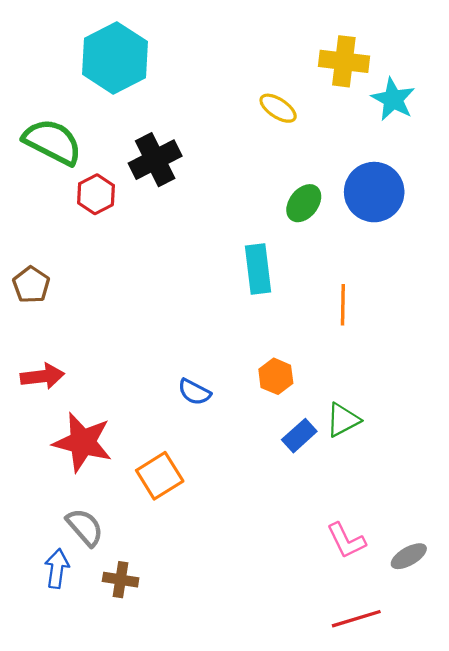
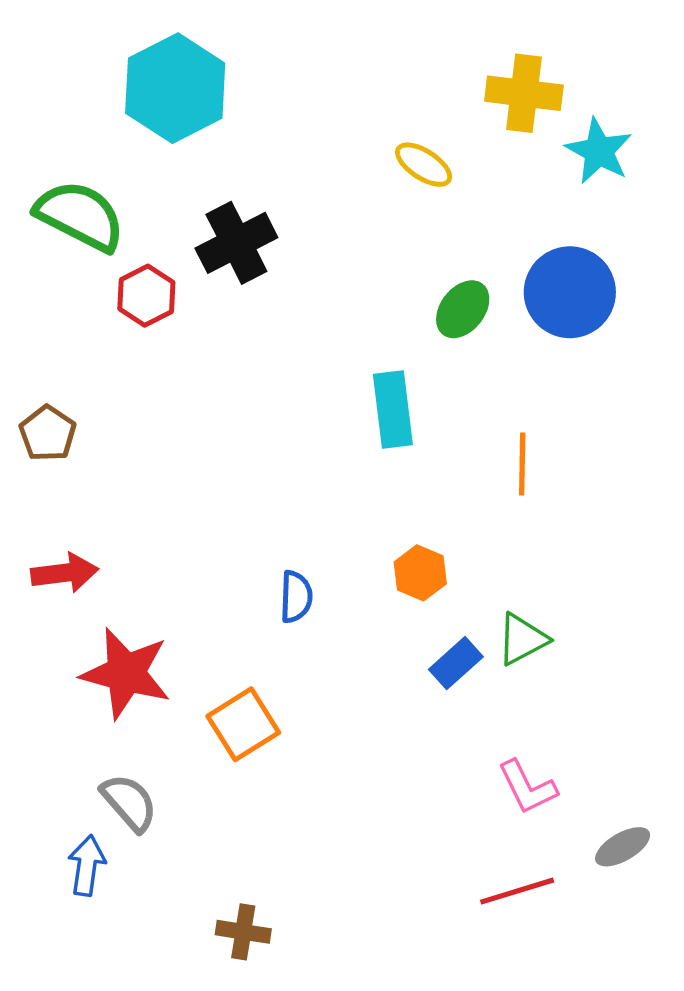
blue semicircle: (194, 392) -> (296, 597), turned -116
pink L-shape: (346, 541) -> (527, 787), moved
brown cross: (121, 580) -> (243, 932), moved
red line: (356, 619) -> (517, 891), moved

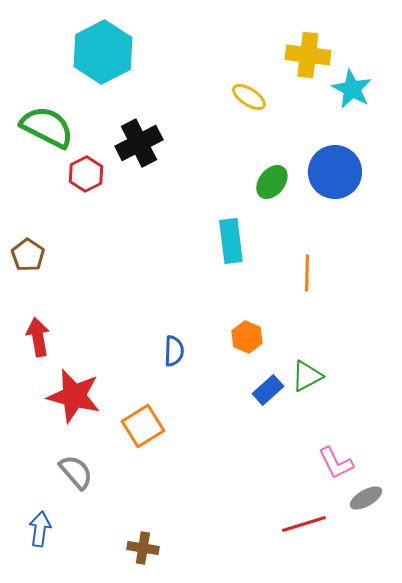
red arrow: (65, 573) -> (38, 337), turned -93
pink L-shape: (527, 787) -> (336, 463), moved
blue arrow: (87, 865) -> (40, 529), moved

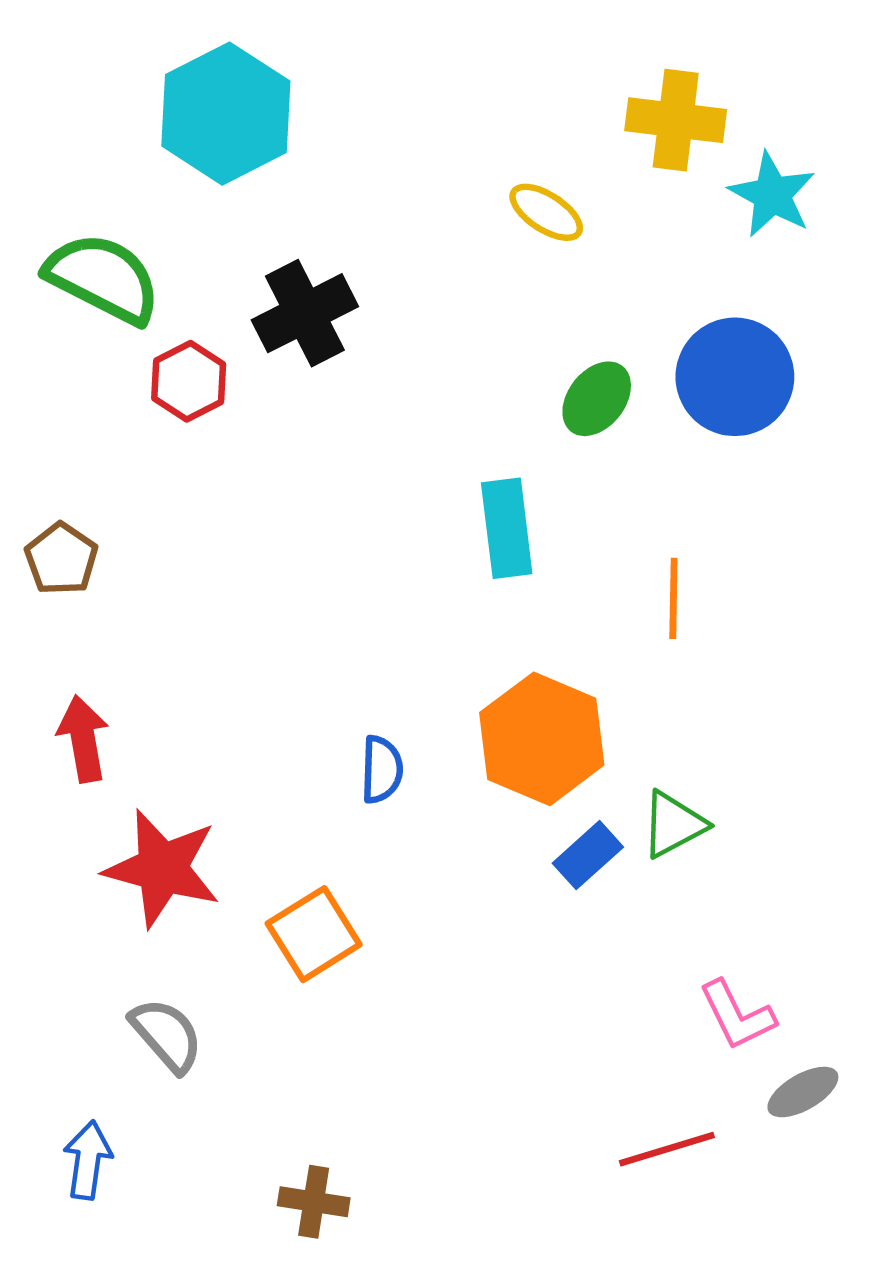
orange hexagon: (247, 337) -> (542, 739), size x1.8

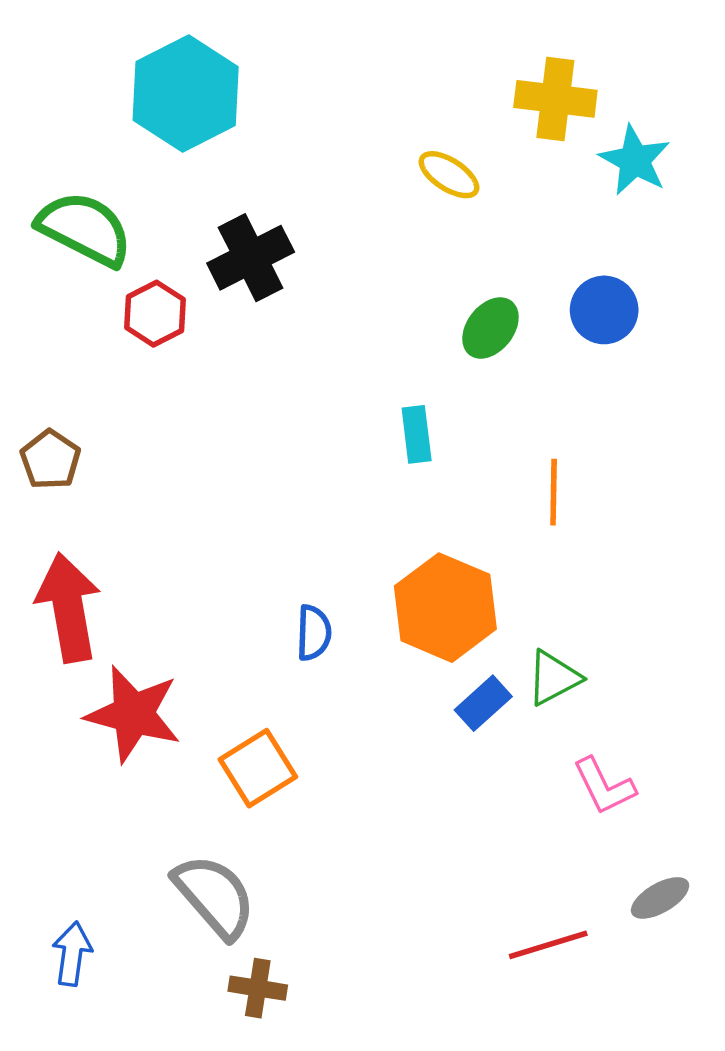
blue circle: (735, 377) -> (604, 310), size x0.7
cyan rectangle: (507, 528) -> (417, 434), size x0.7
red arrow: (83, 739) -> (68, 608), size x1.5
pink L-shape: (737, 1015) -> (604, 786), moved
gray semicircle: (167, 1035) -> (215, 896), moved, size x1.4

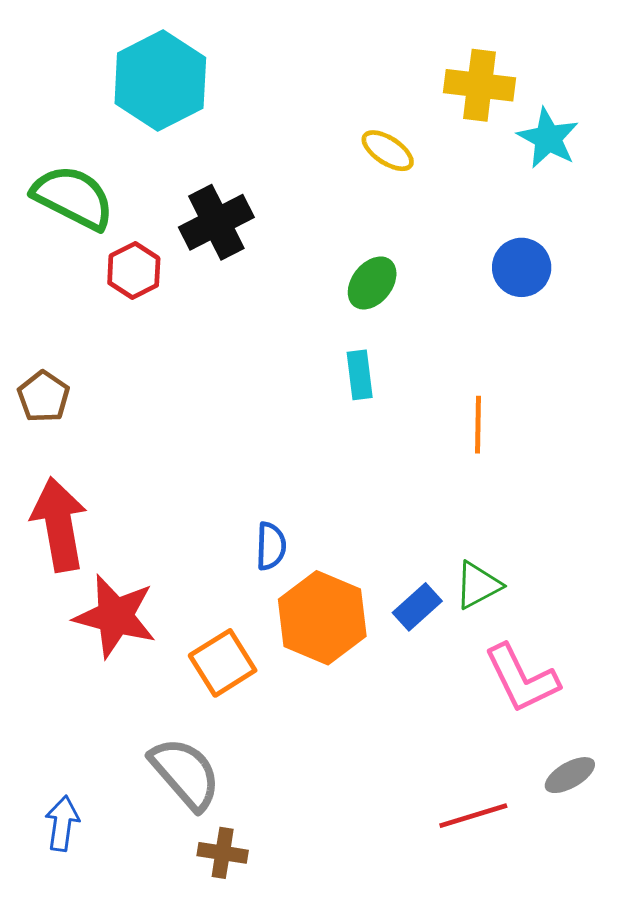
green ellipse: (490, 328) -> (372, 283), moved
orange hexagon: (445, 608) -> (322, 618), moved
pink L-shape: (604, 786) -> (522, 679), size x1.4

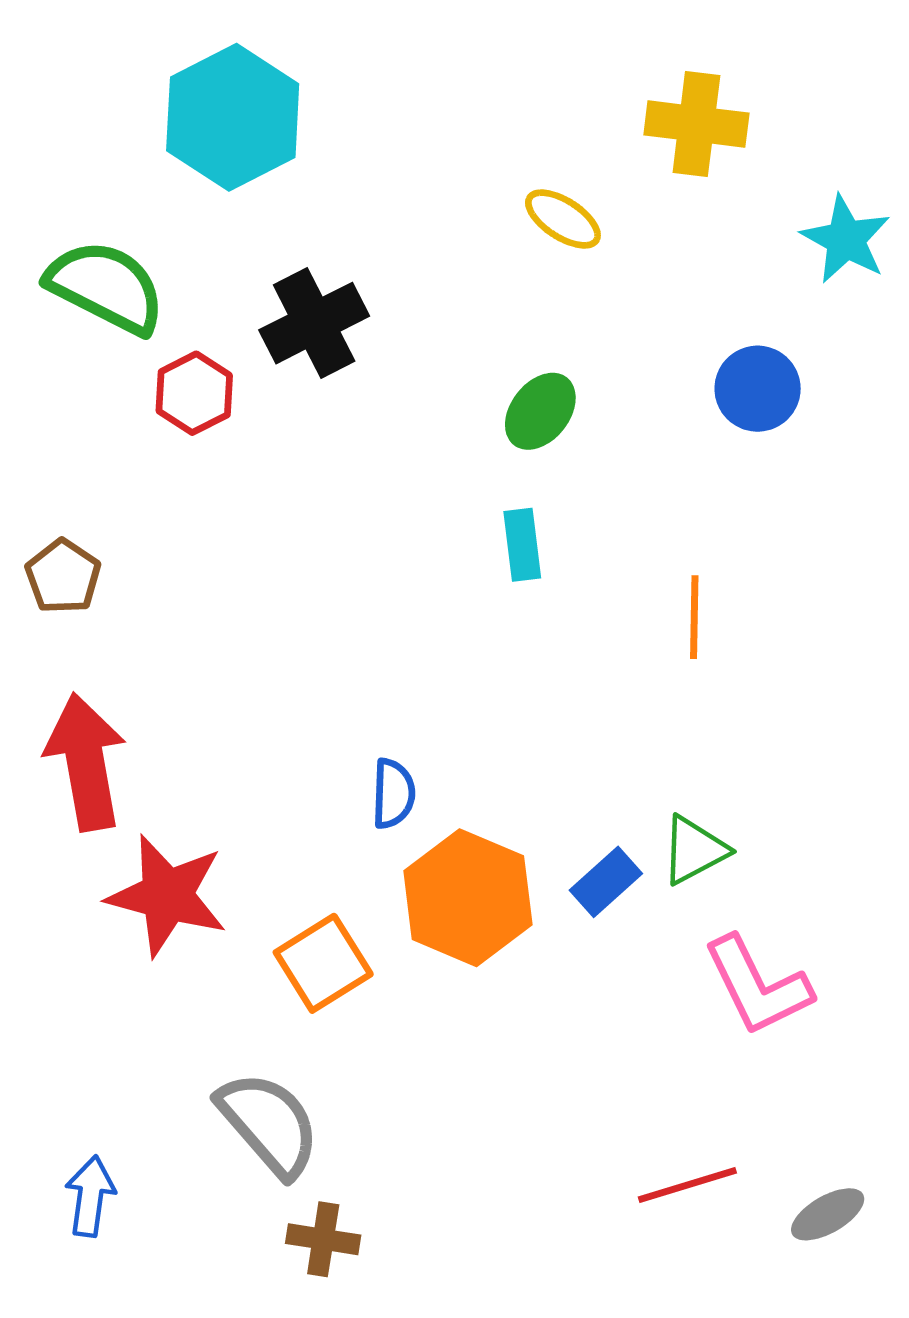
cyan star: (548, 138) -> (846, 239), moved
gray ellipse: (570, 775) -> (828, 1214), moved

